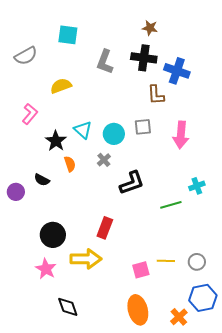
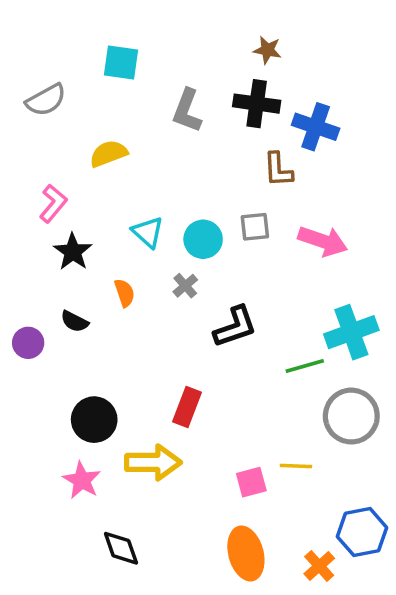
pink arrow: (181, 135) -> (323, 241), turned -76
black star: (56, 141) -> (73, 252), moved
cyan cross: (197, 186) -> (351, 332), size x1.8
gray circle: (197, 262) -> (351, 416), moved, size x1.8

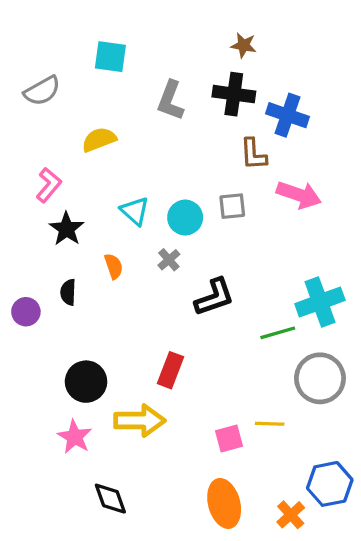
pink arrow: (323, 241) -> (299, 195), moved
black semicircle: (75, 321) -> (68, 292), turned 65

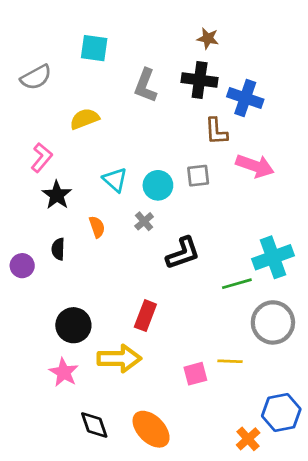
orange ellipse: (224, 503) -> (151, 429), moved, turned -30

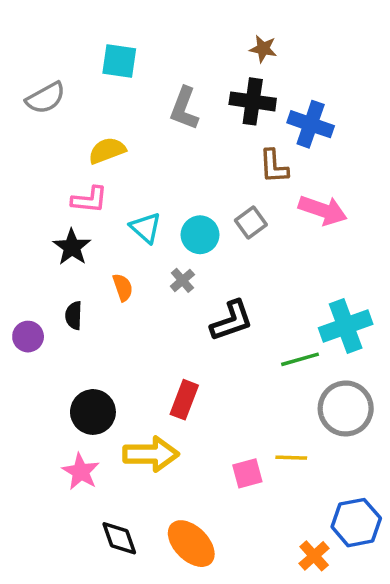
pink L-shape: (42, 158) -> (89, 200), moved, turned 56
gray square: (198, 176) -> (251, 222), turned -30

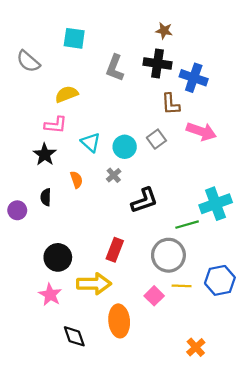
gray semicircle: (46, 98) -> (28, 61), turned 70
gray circle: (346, 408) -> (168, 255), moved
pink square: (247, 473) -> (154, 296), turned -30
blue hexagon: (356, 523) -> (220, 280), moved
orange ellipse: (191, 544) -> (119, 321), moved, turned 40

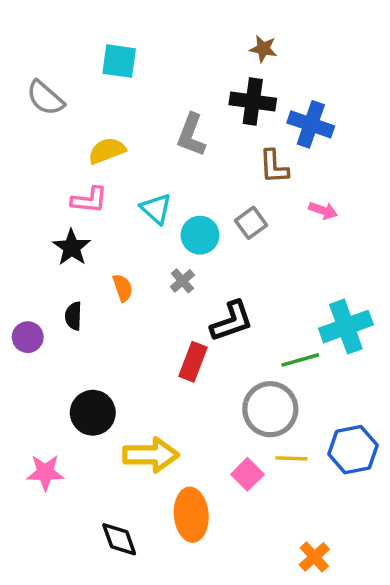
gray L-shape: (115, 68) -> (191, 135), moved
pink arrow: (201, 131) -> (323, 211), size x0.6
cyan triangle: (91, 142) -> (156, 209), moved
red rectangle: (115, 250) -> (193, 362), moved
pink star: (50, 295) -> (45, 472), moved, turned -30

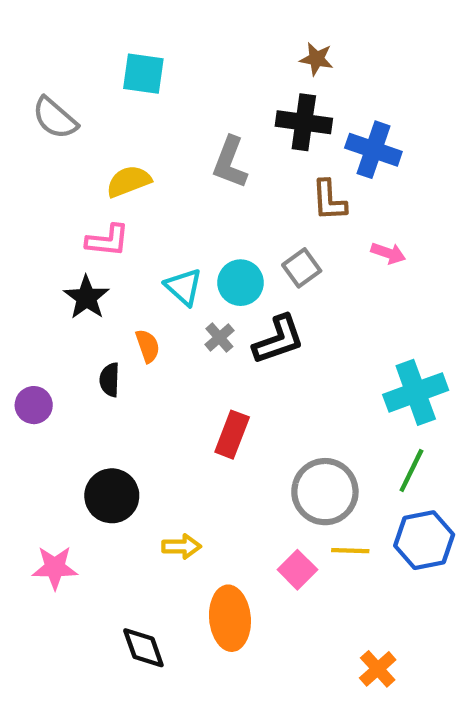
cyan triangle: (156, 209) -> (184, 287), moved
black semicircle: (73, 316) -> (110, 380), moved
black L-shape: (232, 321) -> (279, 340), moved
green line: (300, 360) -> (411, 470), moved, turned -48
yellow arrow: (151, 455) -> (181, 546), size x0.6

